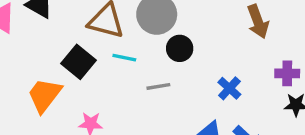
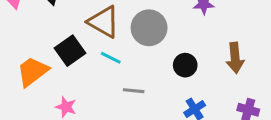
black circle: (180, 48) -> (185, 65), moved

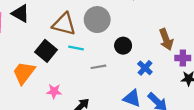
brown arrow: (235, 58) -> (166, 39), moved
black circle: (185, 65) -> (123, 46), moved

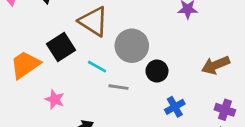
gray circle: (97, 20) -> (132, 46), moved
brown arrow: (166, 39) -> (216, 65), moved, turned 70
cyan line: (76, 48) -> (97, 67), moved

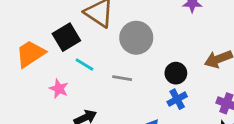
cyan line: (97, 67) -> (84, 64), moved
black circle: (157, 71) -> (176, 73), moved

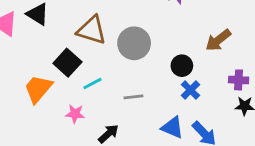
cyan line: (84, 64) -> (92, 84), turned -42
gray line: (122, 78) -> (134, 97), moved

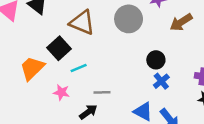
brown arrow: (218, 40) -> (181, 22), moved
gray circle: (134, 43) -> (129, 19), moved
gray line: (134, 97) -> (102, 92), moved

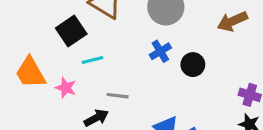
orange trapezoid: (32, 68) -> (30, 73), moved, turned -84
blue cross: (161, 81) -> (160, 51), moved

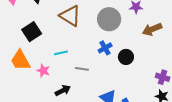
black square: (71, 31) -> (32, 32), moved
gray line: (118, 96) -> (82, 69), moved

